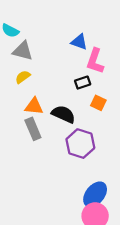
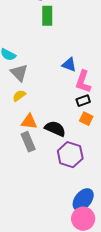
gray triangle: (23, 51) -> (19, 73), turned 30
black rectangle: (83, 83) -> (83, 101), moved

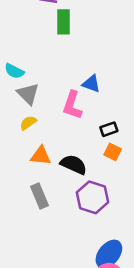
pink L-shape: (83, 82) -> (72, 105), moved
gray rectangle: (28, 142) -> (39, 196), moved

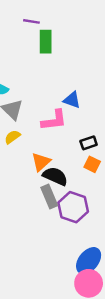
pink L-shape: (72, 105) -> (54, 120), turned -116
orange triangle: (41, 156) -> (41, 162), moved, turned -48
gray rectangle: (39, 196) -> (49, 196), moved

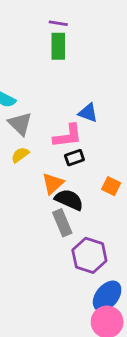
purple line: (31, 21) -> (58, 23), moved
black rectangle: (89, 143) -> (74, 158), moved
purple hexagon: (73, 207) -> (89, 255), moved

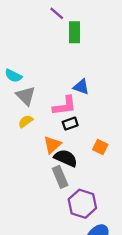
purple line: (58, 23) -> (57, 13), turned 32
green rectangle: (58, 46) -> (75, 32), moved

